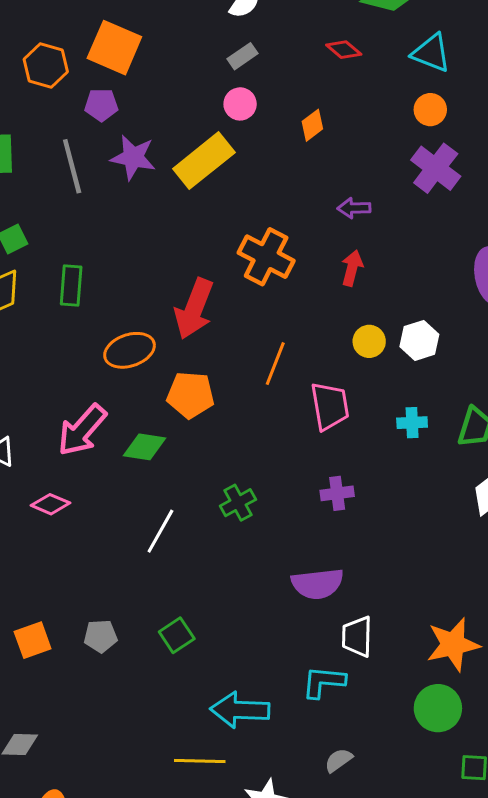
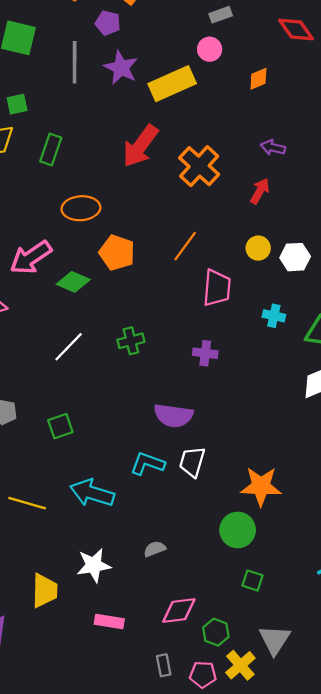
red diamond: (344, 50) -> (296, 29), size x1.4
red arrow: (194, 309) -> (140, 146), moved
cyan L-shape: (324, 682) -> (147, 464), moved
yellow line: (200, 761) -> (27, 503), moved

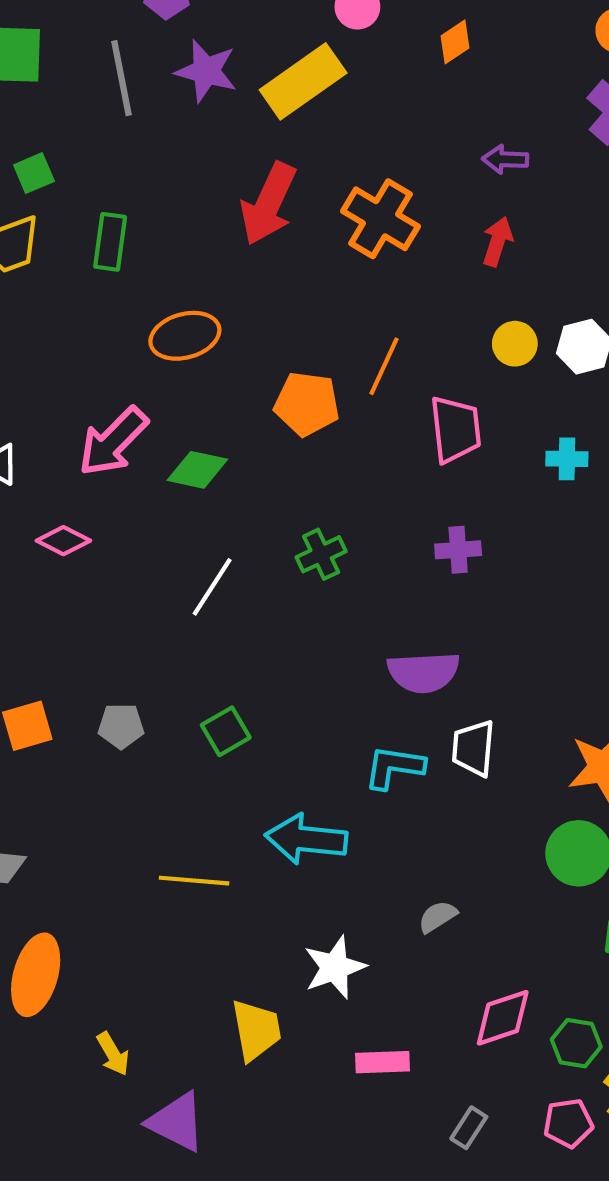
orange pentagon: (117, 253) -> (307, 404), moved
gray rectangle: (164, 665) -> (469, 1128), moved, turned 55

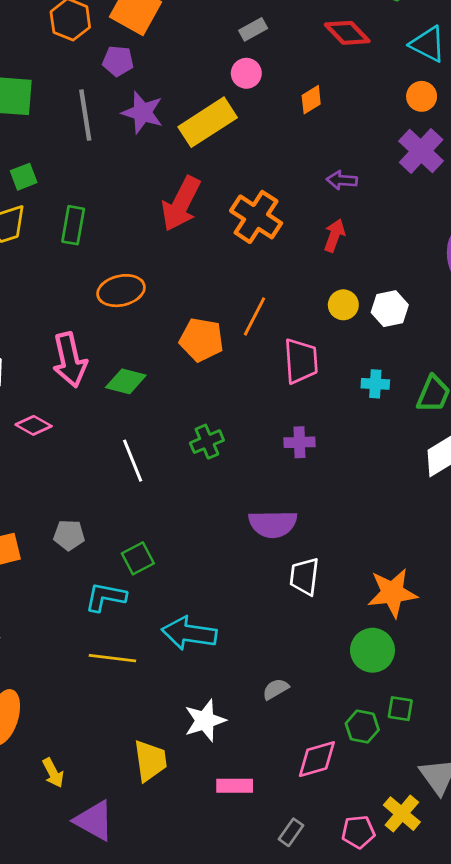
pink arrow: (113, 442) -> (70, 360), turned -60
white line: (212, 587) -> (133, 461), turned -57
gray pentagon: (121, 726) -> (69, 535), moved
cyan L-shape: (394, 767) -> (105, 597), moved
green hexagon: (576, 1043) -> (362, 727), moved

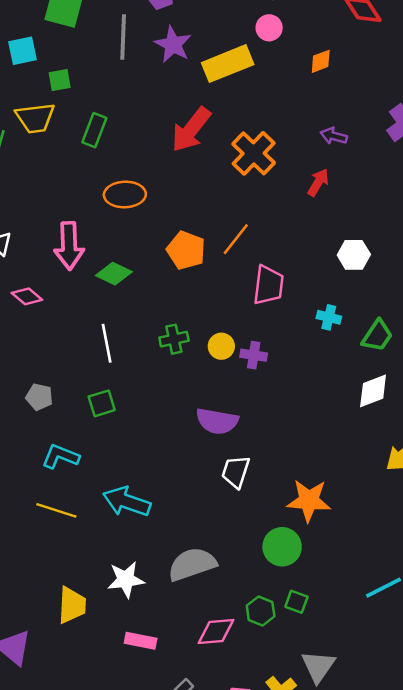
yellow circle: (343, 305) -> (221, 346), moved
green square: (138, 558) -> (102, 403), moved
gray semicircle: (276, 689) -> (192, 564), size x2.0

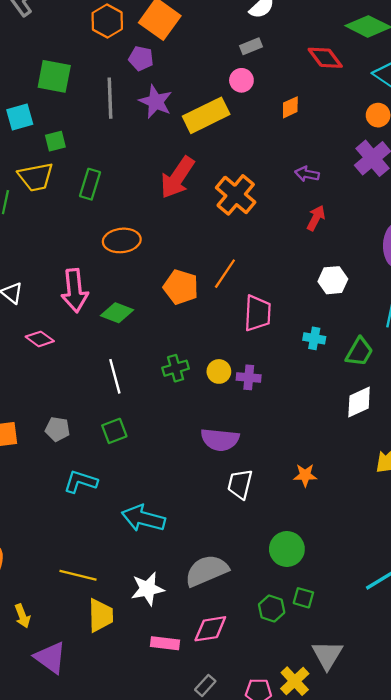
red arrow: (318, 182) -> (316, 218), moved
orange star: (309, 501) -> (305, 475), moved, size x0.6
yellow line: (56, 510) -> (78, 575), moved
pink diamond: (216, 631) -> (210, 629), moved

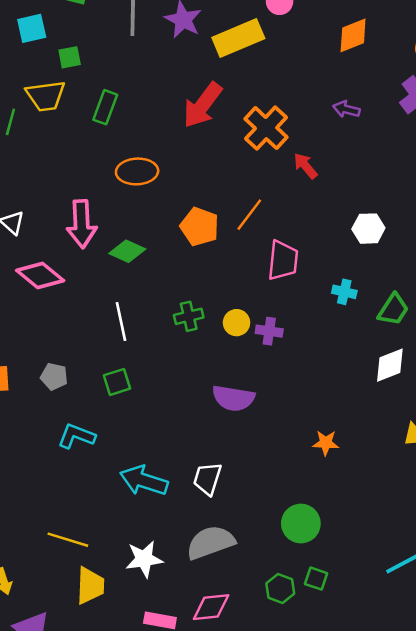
orange diamond: (290, 107) -> (353, 35), moved, size x1.4
red arrow: (316, 218) -> (306, 166), moved, turned -70
pink diamond: (40, 339) -> (40, 276), size x1.5
white trapezoid: (240, 484) -> (207, 479), moved

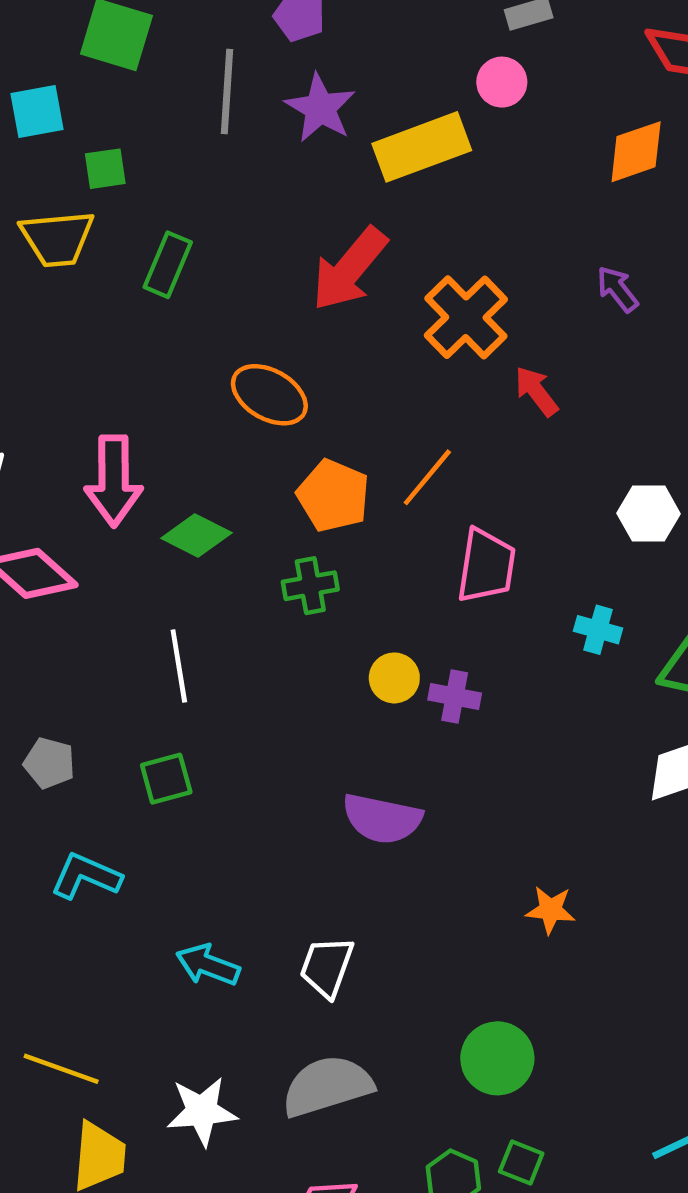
purple arrow: (346, 109) -> (617, 289), turned 35
orange ellipse: (137, 171) -> (269, 395), moved, turned 30
green cross: (189, 316) -> (310, 586), moved
cyan arrow: (144, 481) -> (208, 965), size x0.7

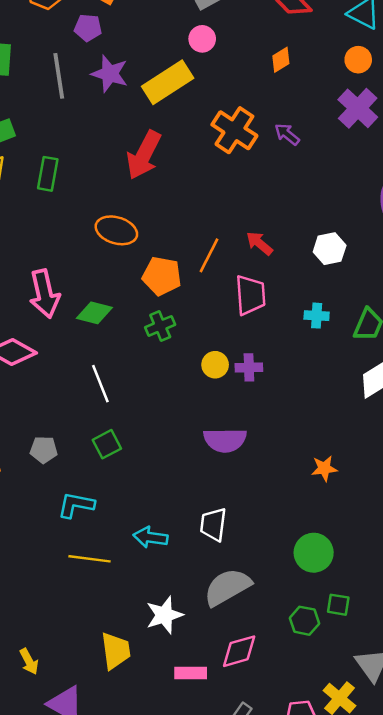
orange diamond: (636, 152) -> (281, 60), size x0.7
orange cross: (466, 317) -> (234, 130), moved
red arrow: (536, 391) -> (259, 243), moved
yellow line: (61, 1069) -> (90, 559), moved

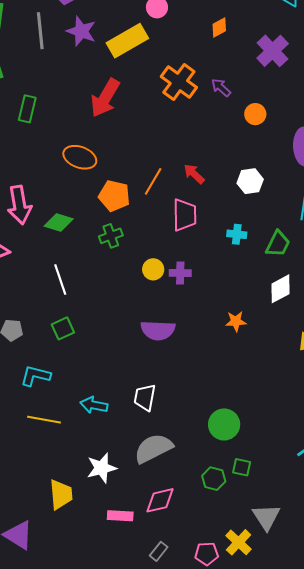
orange circle: (358, 60) -> (255, 114), moved
purple cross: (358, 108) -> (273, 51), moved
orange star: (324, 468) -> (236, 321), moved

